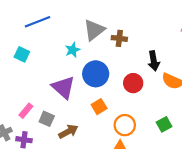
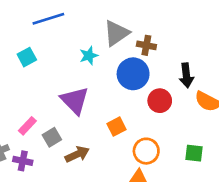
cyan square: (22, 54) -> (27, 57), turned 32
blue circle: (96, 74) -> (133, 74), moved
gray square: (47, 119) -> (52, 137), turned 32
green square: (164, 124) -> (194, 153), turned 32

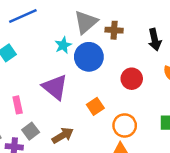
blue circle: (133, 74) -> (89, 57), moved
black arrow: (186, 75) -> (155, 40), moved
pink rectangle: (27, 126) -> (18, 105), moved, turned -49
gray square: (52, 137) -> (31, 131), moved

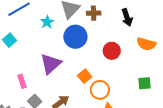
cyan star: (63, 45) -> (47, 22), moved
purple triangle: (55, 87) -> (51, 64), turned 45
orange circle: (125, 125) -> (100, 90), moved

